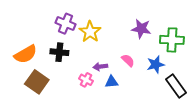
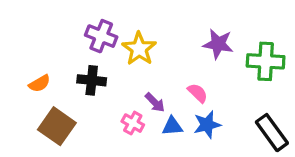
orange semicircle: (26, 54) -> (40, 84), size x0.6
blue star: (156, 64) -> (207, 125), moved
purple arrow: (100, 67) -> (155, 102), turned -128

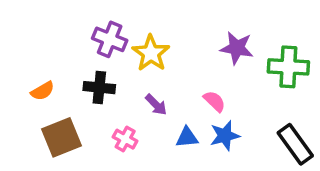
purple arrow: (155, 102) -> (156, 105), moved
pink cross: (133, 123) -> (125, 139), moved
brown square: (57, 126) -> (61, 137), turned 33

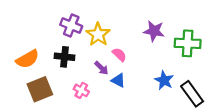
orange semicircle: (43, 91) -> (28, 59), size x1.5
pink semicircle: (214, 101) -> (119, 55), moved
blue star: (225, 136) -> (164, 80), moved, turned -30
blue triangle: (187, 137) -> (118, 80), moved, turned 32

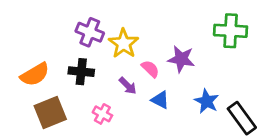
purple star: (154, 31) -> (181, 59), moved
green cross: (188, 43) -> (231, 31), moved
blue triangle: (118, 80) -> (160, 100), moved

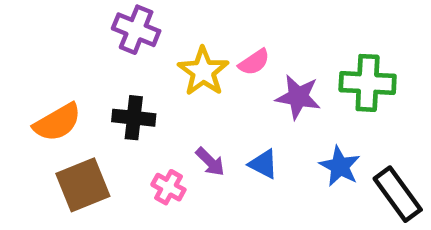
green cross: (231, 31) -> (368, 83), moved
purple cross: (90, 32) -> (136, 30), moved
pink semicircle: (150, 69) -> (254, 62), moved, turned 102
purple arrow: (128, 86) -> (210, 162), moved

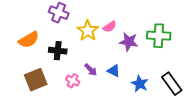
orange semicircle: (57, 122) -> (29, 40), moved
blue star: (340, 166) -> (140, 84), moved

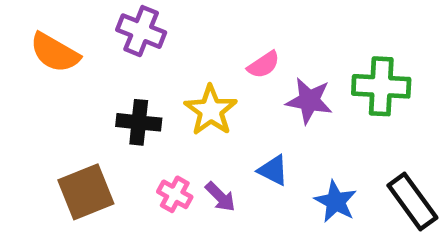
yellow star: (88, 31) -> (211, 110), moved
orange semicircle: (29, 40) -> (55, 53), moved, turned 60
purple arrow: (91, 70) -> (220, 197), moved

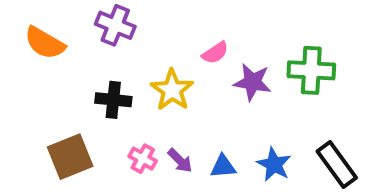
blue triangle: (273, 170) -> (223, 166), moved, turned -32

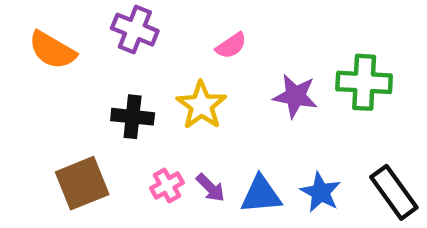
pink semicircle: (215, 53) -> (231, 46), moved
pink cross: (143, 159) -> (167, 185), turned 32
blue triangle: (223, 166) -> (261, 195), size x1.4

